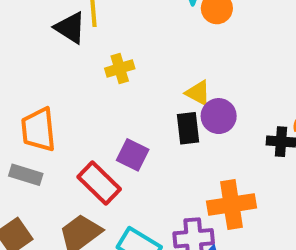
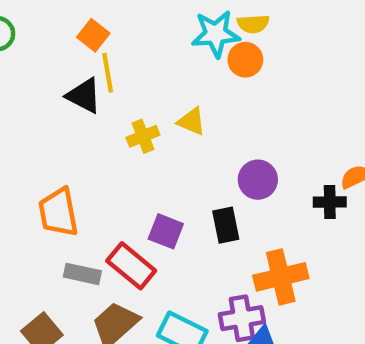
yellow triangle: (198, 93) -> (192, 121), moved
black rectangle: (188, 128) -> (226, 225), moved
gray rectangle: (26, 175) -> (82, 274), moved

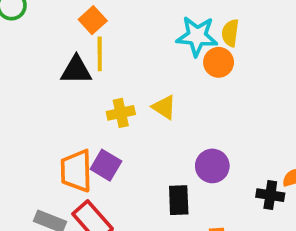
yellow semicircle: (253, 24) -> (230, 33), turned 92
black triangle: (84, 96) -> (76, 70), turned -36
orange trapezoid: (58, 212) -> (76, 171), moved
purple square: (166, 231) -> (106, 165), moved

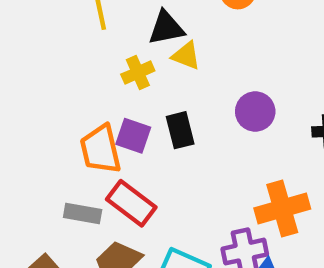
black triangle: (76, 70) -> (166, 28), moved
black rectangle: (179, 200) -> (180, 130), moved

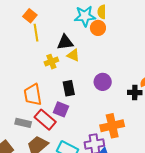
purple square: (133, 136) -> (61, 109), moved

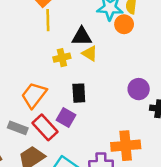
purple circle: (103, 82) -> (139, 89), moved
orange trapezoid: (33, 95) -> (34, 95), turned 40

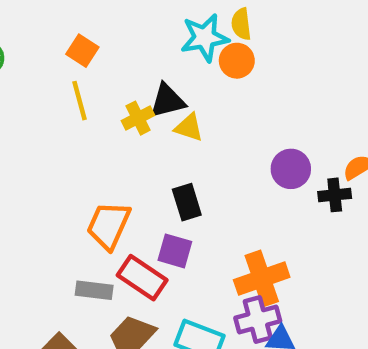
yellow line: (48, 20) -> (79, 101), moved
yellow cross: (62, 58) -> (138, 118), moved
orange cross: (126, 146) -> (262, 278), moved

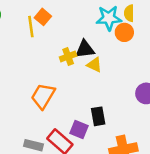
yellow line: (79, 101) -> (31, 27), moved
black rectangle: (187, 202) -> (98, 116), moved
orange trapezoid: (109, 225) -> (43, 96), moved

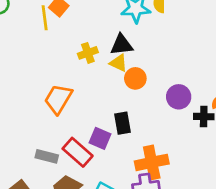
orange circle: (124, 32) -> (135, 78), moved
black triangle: (85, 49) -> (122, 45), moved

